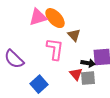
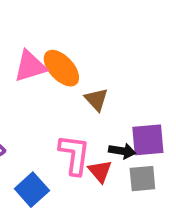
pink L-shape: (55, 49) -> (74, 155), moved
gray square: (88, 78) -> (142, 179), moved

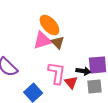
pink triangle: (30, 66) -> (42, 40), moved
brown triangle: (96, 99) -> (58, 42), moved

